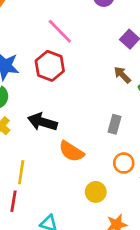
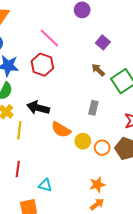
orange circle: (124, 163) -> (102, 148), moved
yellow line: (21, 172) -> (19, 130), moved
yellow circle: (96, 192) -> (83, 141), moved

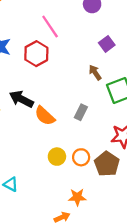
orange semicircle: (61, 130) -> (45, 116), moved
yellow circle: (83, 141) -> (57, 157), moved
orange star: (97, 185) -> (77, 197), moved

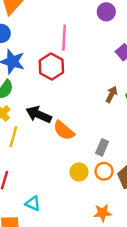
pink line: (50, 26) -> (64, 38), turned 40
brown arrow: (95, 72) -> (112, 94), moved, turned 63
gray rectangle: (81, 112) -> (102, 147), moved

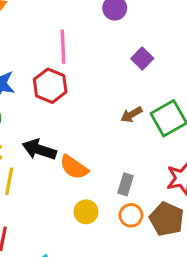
brown arrow: (112, 94) -> (131, 115), turned -140
yellow circle: (79, 172) -> (86, 212), moved

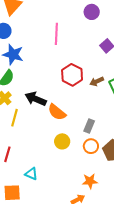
red hexagon: (50, 86) -> (72, 75), moved

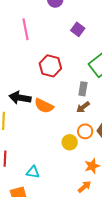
brown arrow: (97, 81) -> (83, 107), moved
gray rectangle: (89, 126) -> (83, 89), moved
yellow circle: (62, 141) -> (70, 142), moved

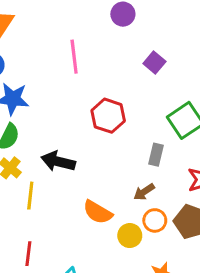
orange semicircle: (44, 106) -> (98, 212), moved
brown arrow: (83, 107) -> (144, 192), moved

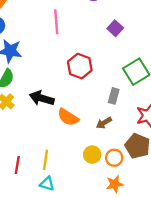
yellow line: (30, 196) -> (46, 160), moved
orange semicircle: (98, 212) -> (68, 117), moved
orange circle: (155, 220) -> (114, 158), moved

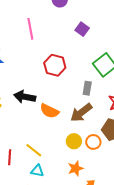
brown arrow: (104, 123) -> (81, 113), size x1.6
yellow line: (46, 160) -> (34, 150), turned -54
orange star: (115, 184) -> (75, 168), moved

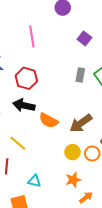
red hexagon: (55, 65) -> (26, 78), moved
gray rectangle: (87, 88) -> (80, 75), moved
yellow line: (34, 150) -> (18, 143), moved

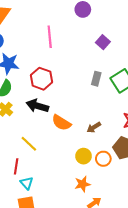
brown arrow: (81, 123) -> (94, 127), size x0.6
cyan triangle: (34, 181) -> (27, 183), moved, turned 32

